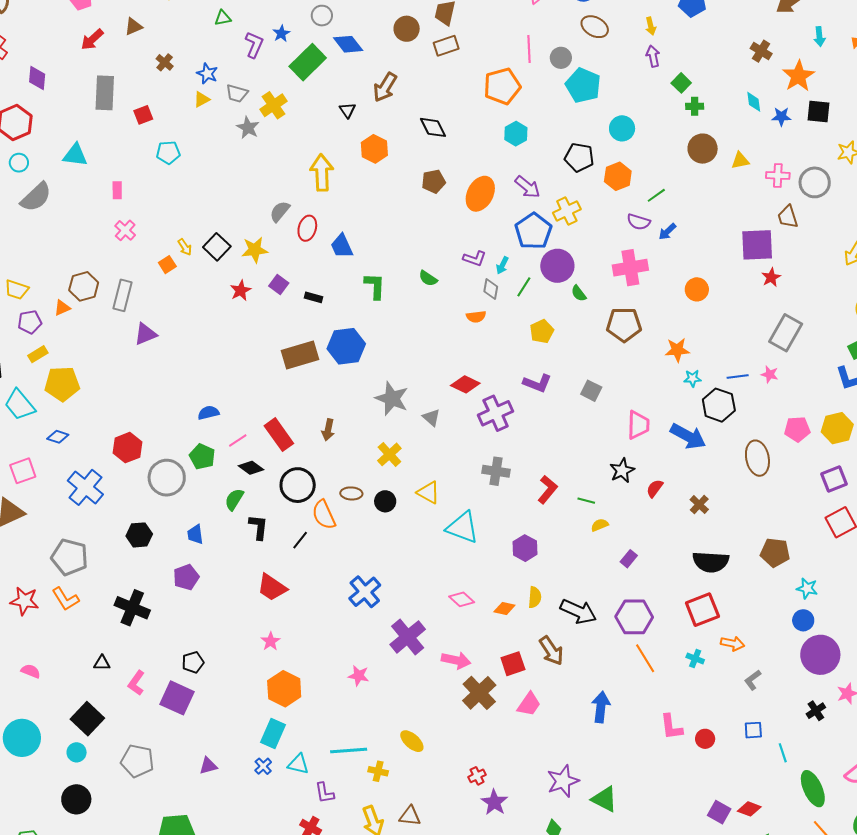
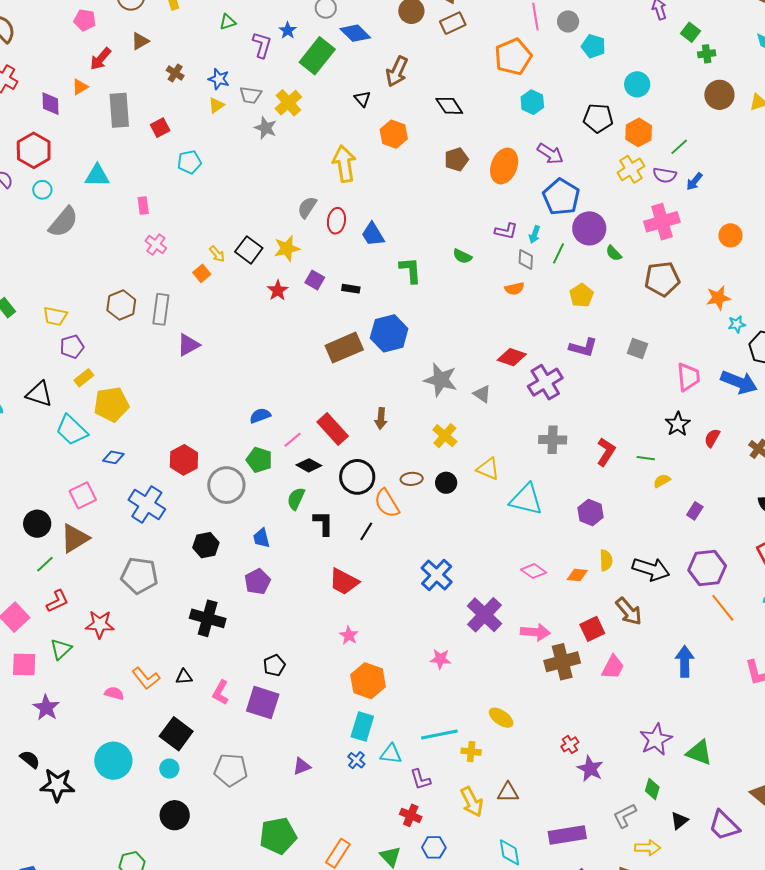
cyan pentagon: (583, 85) -> (593, 46), size x0.7
yellow cross: (567, 211) -> (631, 169), moved
orange triangle: (62, 308) -> (80, 87), moved
orange L-shape: (66, 599) -> (146, 678), moved
brown cross: (479, 693) -> (562, 662), turned 36

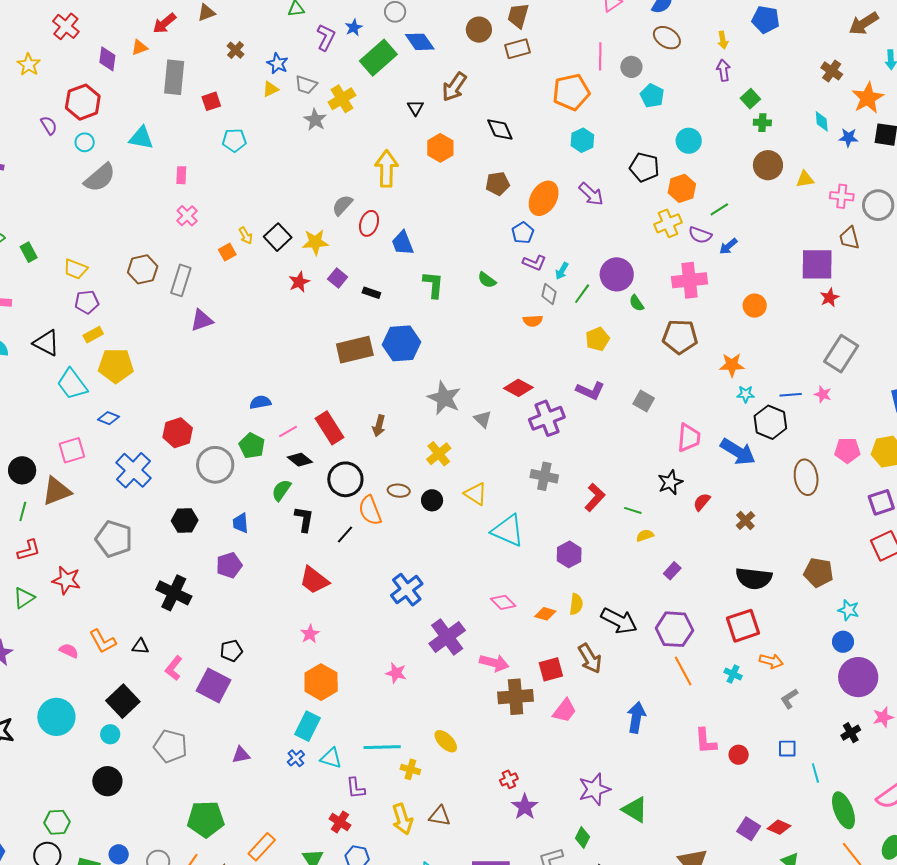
blue pentagon: (561, 197) -> (523, 233), moved, size x0.6
green line: (45, 564) -> (23, 512), turned -42

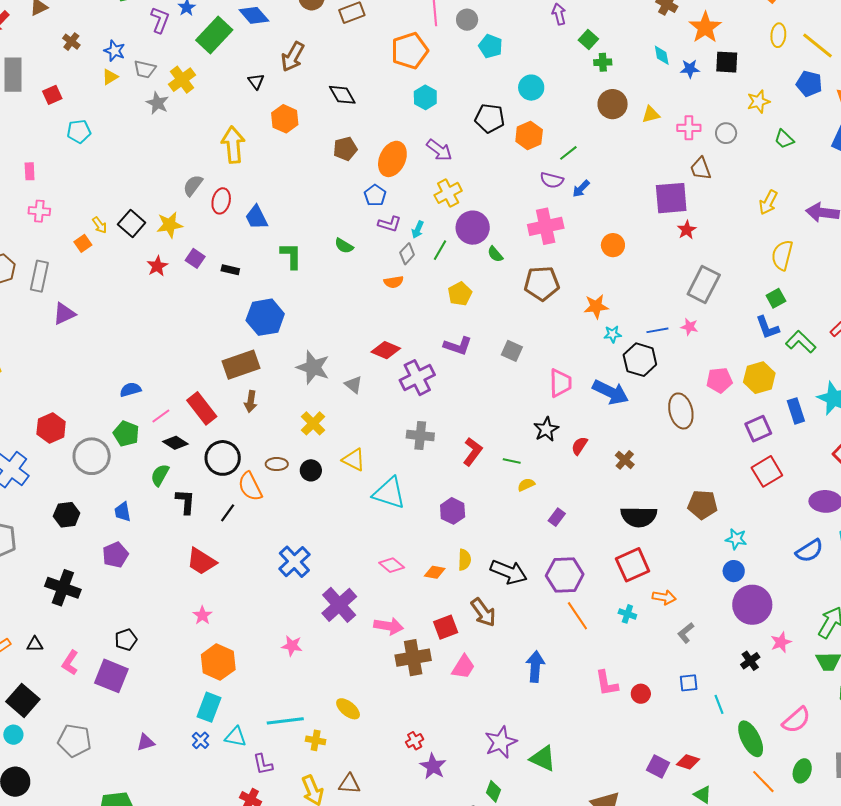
gray circle: (878, 205) -> (726, 133), size x0.7
pink cross: (187, 216) -> (39, 211), turned -35
yellow cross: (668, 223) -> (448, 193), moved
gray diamond: (549, 294) -> (407, 254), turned 35
brown rectangle: (355, 350) -> (241, 365), moved

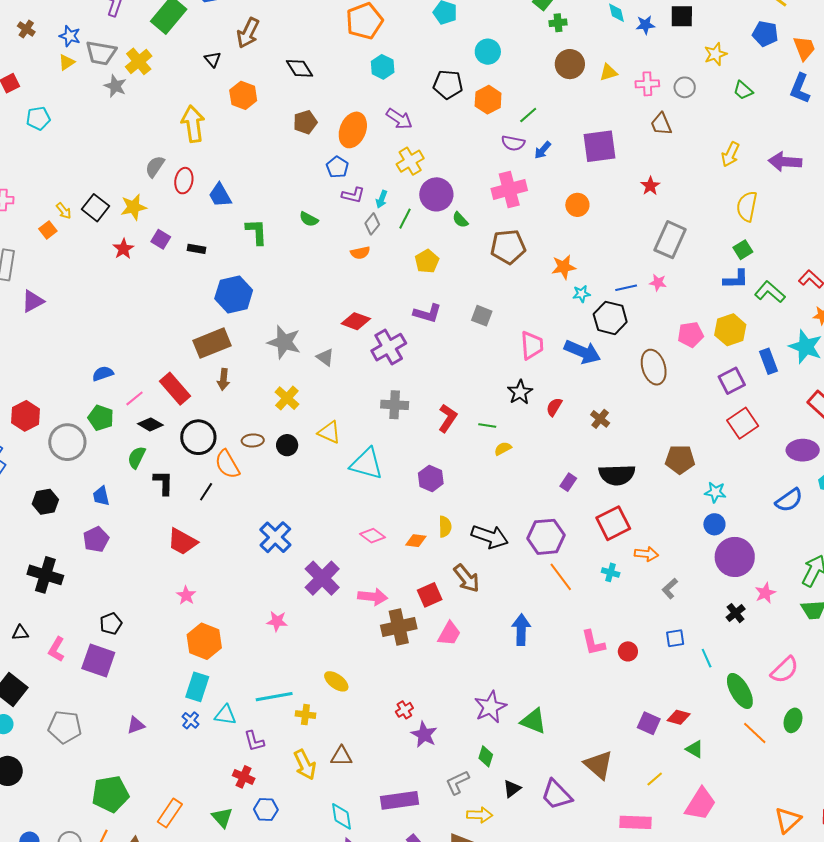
gray trapezoid: (145, 69) -> (101, 53), size x1.4
purple square: (671, 198) -> (599, 146), moved
blue L-shape: (767, 327) -> (736, 279), turned -68
purple rectangle: (557, 517) -> (568, 482), moved

